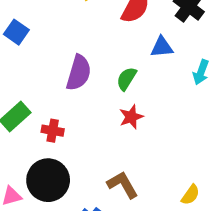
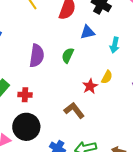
red star: (131, 117) -> (90, 86), moved
brown L-shape: (123, 185) -> (74, 110), moved
yellow semicircle: (190, 195) -> (107, 77), moved

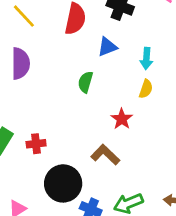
purple semicircle: (37, 56) -> (20, 63), moved
yellow semicircle: (107, 77) -> (146, 89), moved
black circle: (26, 127) -> (63, 183), moved

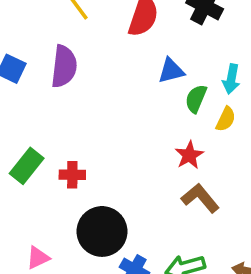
blue triangle: (107, 47) -> (171, 71), moved
green semicircle: (85, 82) -> (196, 99), moved
brown L-shape: (105, 155) -> (200, 198), moved

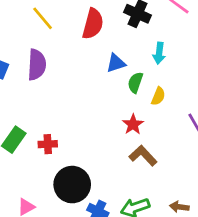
cyan arrow: (231, 79) -> (159, 53), moved

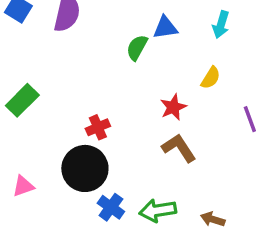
green semicircle: (135, 83) -> (137, 48), moved
red cross: (48, 144) -> (98, 127), moved, turned -30

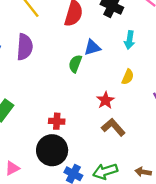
red cross: (98, 127) -> (57, 121), turned 35

